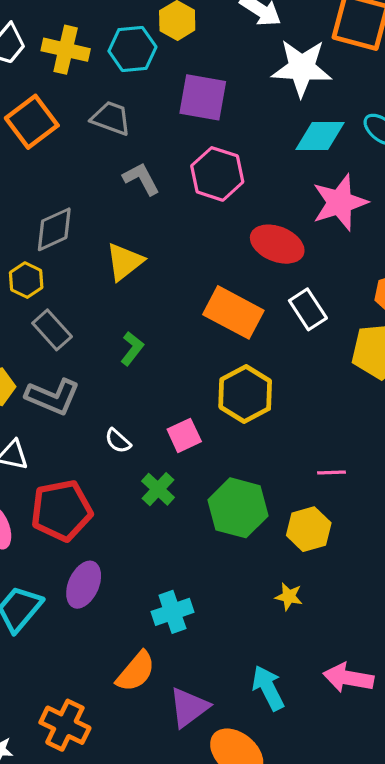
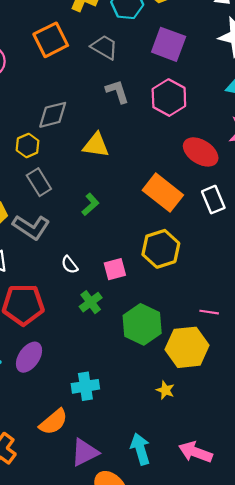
yellow triangle: (125, 262) -> (96, 145), turned 36
yellow hexagon: (309, 529) -> (187, 347), size x1.4

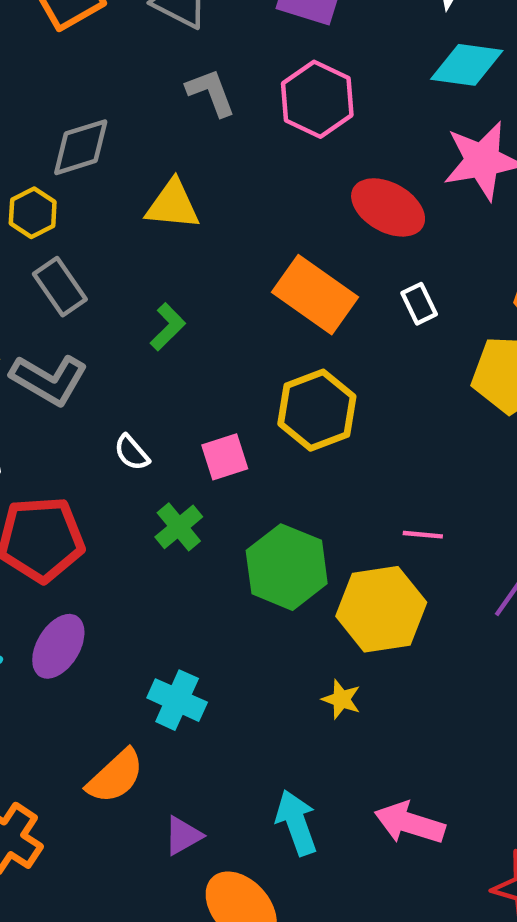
white rectangle: (213, 200) -> (419, 304), size x0.7
cyan cross: (85, 386) -> (177, 700), turned 36
purple triangle: (85, 452) -> (183, 836), size x0.7

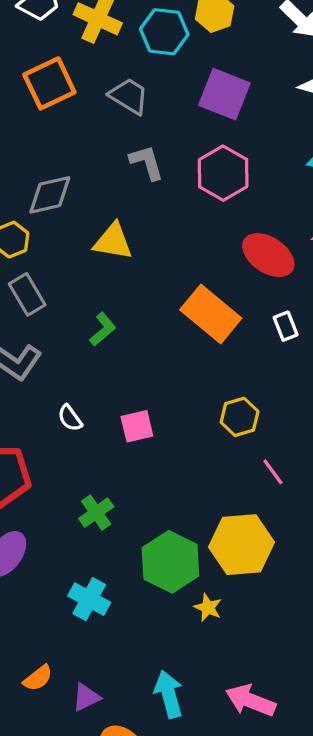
yellow hexagon: (317, 410) -> (240, 417), moved, size x0.7
green cross: (179, 527) -> (96, 513), moved
pink line: (423, 535) -> (273, 472), moved, turned 44
green hexagon: (287, 567) -> (170, 562), moved
orange semicircle: (115, 776) -> (38, 678), moved, size x0.7

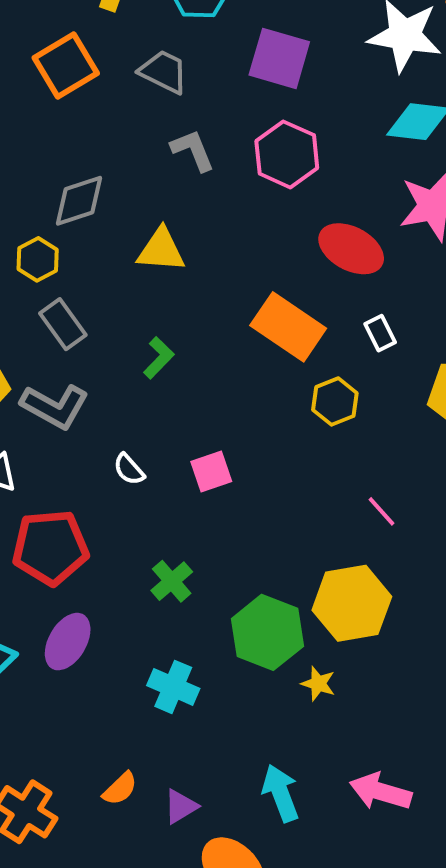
yellow hexagon: (240, 417) -> (335, 401), moved

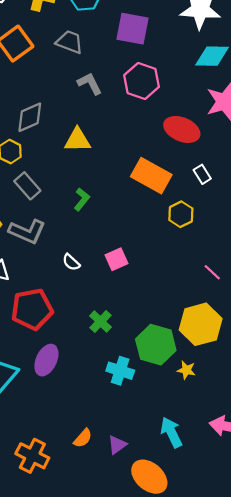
cyan cross: (173, 687) -> (120, 371), moved

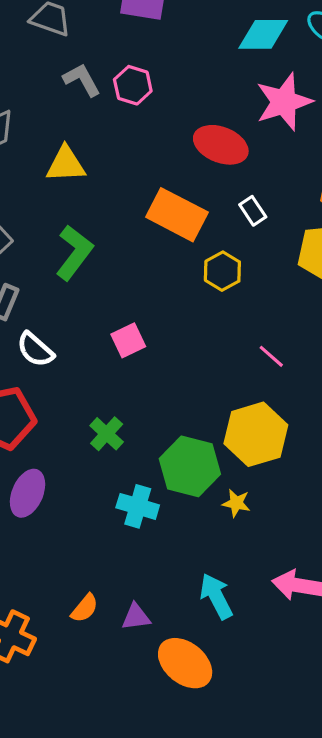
pink hexagon: (142, 81) -> (133, 85), moved, size x0.7
green L-shape: (82, 199) -> (74, 253), size x1.6
white semicircle: (71, 262) -> (35, 350), moved, size x1.4
purple triangle: (117, 445) -> (136, 617), turned 30

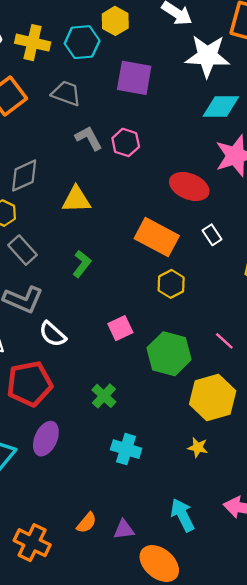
green L-shape: (74, 253) -> (82, 264), size x0.7
yellow hexagon: (222, 271) -> (171, 284), moved
green hexagon: (190, 466) -> (169, 354), moved

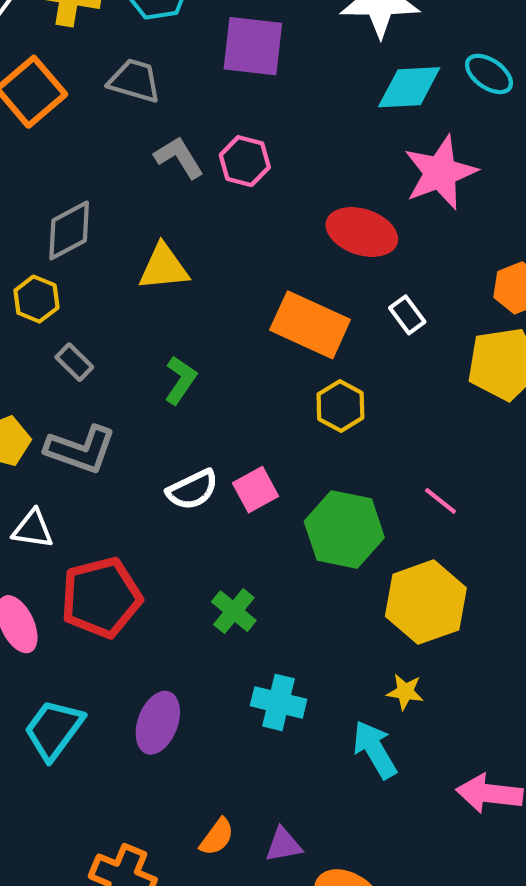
gray rectangle: (23, 250) -> (74, 362), size x0.7
white semicircle: (53, 334) -> (192, 490), moved, turned -64
purple ellipse: (46, 439) -> (158, 723), moved
cyan arrow: (182, 515) -> (375, 749), moved

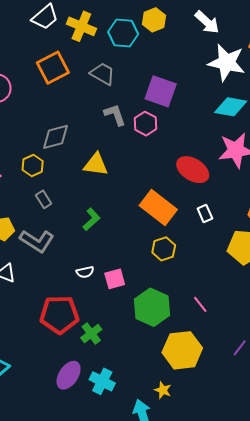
purple square: (253, 46) -> (161, 91), moved
white semicircle: (192, 490) -> (85, 272), size x0.7
red pentagon: (101, 598) -> (59, 315), moved
purple ellipse: (158, 723) -> (69, 375), moved

